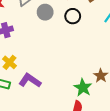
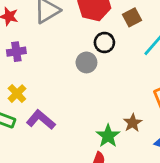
gray circle: (45, 12) -> (86, 62), moved

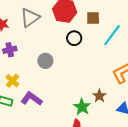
brown square: (132, 17) -> (93, 18), turned 32
gray circle: (86, 62) -> (45, 61), moved

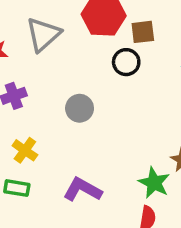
brown square: (93, 18) -> (143, 32), moved
purple L-shape: (31, 99) -> (83, 190), moved

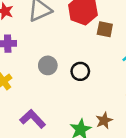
black circle: (126, 62) -> (80, 71), moved

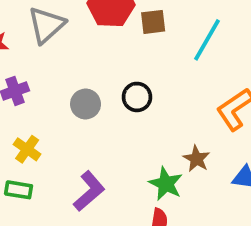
purple L-shape: (33, 119) -> (89, 191), turned 110

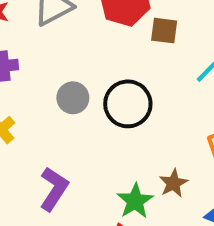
black circle: (137, 97) -> (128, 104), size x1.5
purple L-shape: (89, 191) -> (54, 189), turned -30

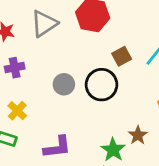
brown square: (164, 31) -> (122, 56), moved, turned -30
purple L-shape: (54, 189) -> (57, 147), turned 56

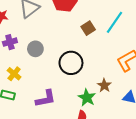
gray circle: (64, 84) -> (35, 49), moved
black circle: (102, 85) -> (71, 63), moved

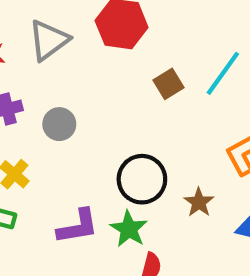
black circle: (71, 63) -> (142, 179), moved
green star: (87, 98) -> (129, 229), moved

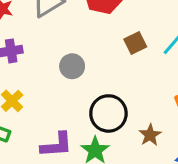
gray circle: (59, 124) -> (72, 66), moved

